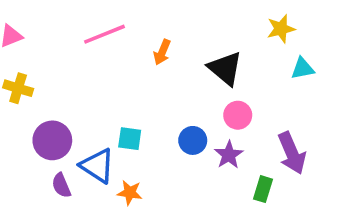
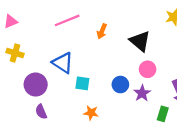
blue triangle: (97, 166) -> (63, 63), moved
orange star: (130, 193) -> (91, 113), moved

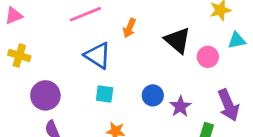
blue triangle: (63, 63) -> (98, 55), moved
pink circle: (148, 69) -> (208, 57), moved

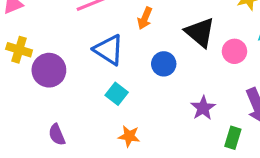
cyan square: (105, 94) -> (117, 94), turned 30
purple circle: (45, 95) -> (49, 70), moved
blue circle: (153, 95) -> (164, 64), moved

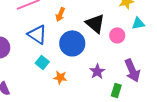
blue circle: (164, 64) -> (72, 43), size x1.6
orange star: (129, 136) -> (60, 77), moved

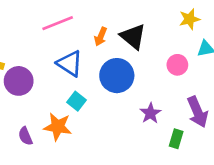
black triangle: (95, 23) -> (133, 37), moved
orange star: (60, 77) -> (58, 127), moved, size x1.5

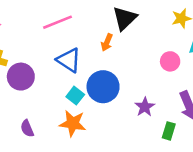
orange arrow: (101, 37) -> (107, 42), moved
black triangle: (133, 37) -> (125, 18), moved, turned 36
blue circle: (117, 76) -> (103, 87), moved
orange star: (58, 127) -> (73, 123), moved

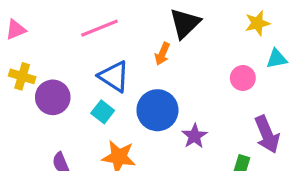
cyan square: (75, 96) -> (103, 112), moved
purple star: (145, 107) -> (195, 136), moved

